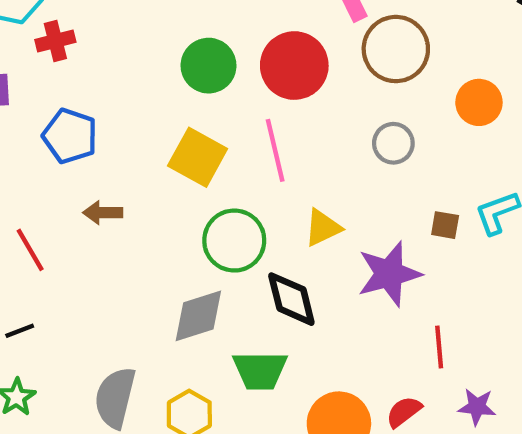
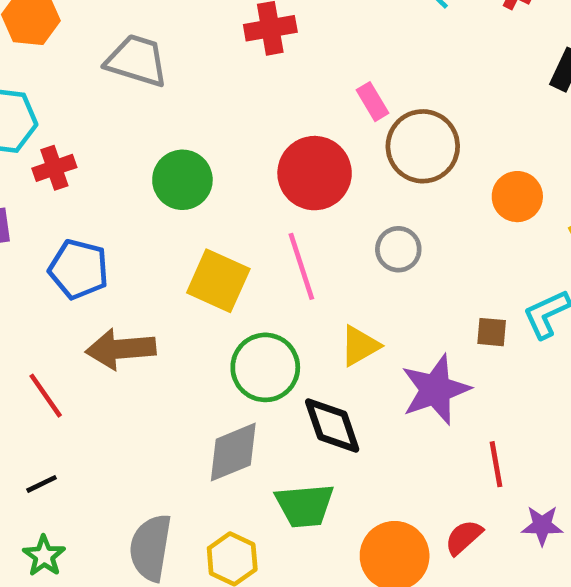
green circle: (209, 66) -> (182, 180), moved
gray circle: (393, 143) -> (398, 249), moved
brown arrow: (103, 213) -> (121, 349), size x1.6

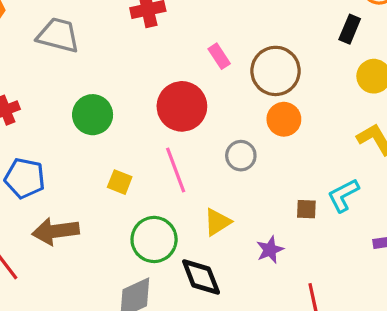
brown circle: (423, 146) -> (276, 71), moved
orange circle: (517, 197) -> (284, 119), moved
yellow square: (218, 281) -> (120, 182), size x0.6
purple star: (435, 390) -> (270, 250), size x0.6

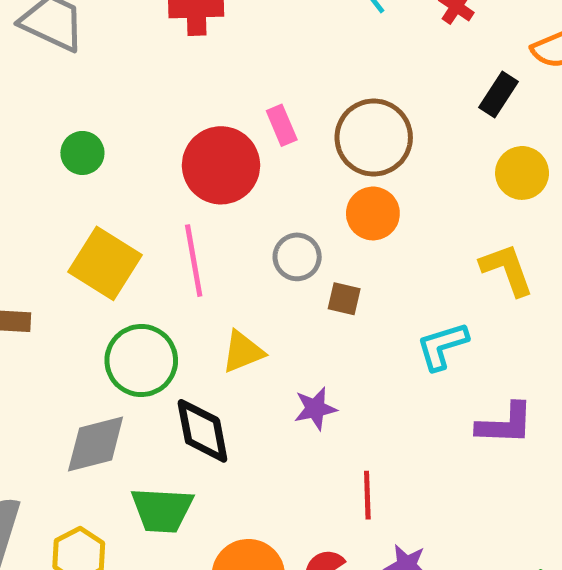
pink rectangle: (219, 56) -> (282, 125), moved
green circle: (93, 115) -> (82, 153), size x0.7
yellow square: (120, 182) -> (105, 263), size x1.8
brown square: (306, 209) -> (344, 299), moved

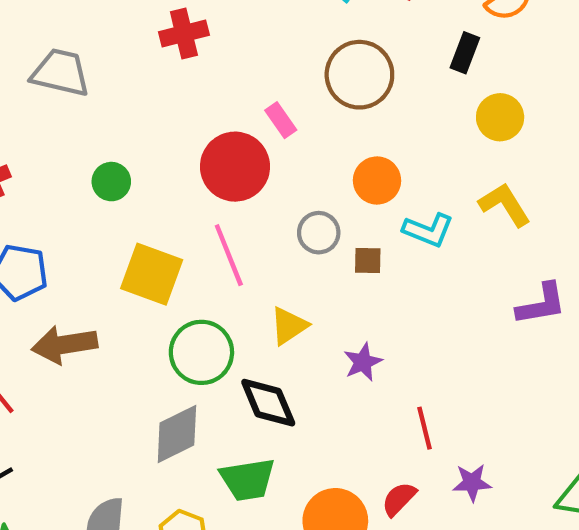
brown circle: (374, 137) -> (359, 75), moved
cyan L-shape: (442, 346) -> (428, 230), moved, turned -129
purple L-shape: (505, 424) -> (541, 304), moved

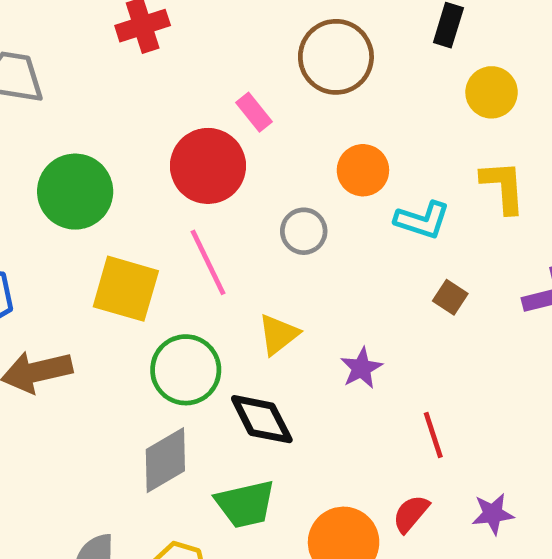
green circle: (111, 182) -> (75, 192), size x1.8
yellow L-shape: (505, 205) -> (503, 187), turned 32
brown square: (368, 261) -> (450, 297), moved, turned 36
purple star: (472, 483) -> (493, 514), moved

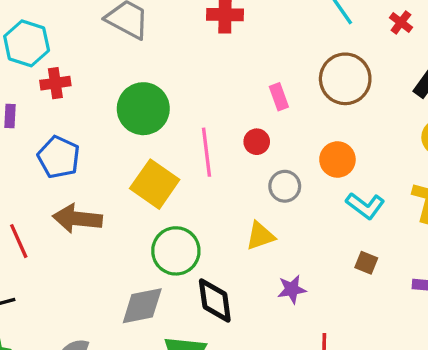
red circle: (208, 166) -> (257, 142), moved, size x0.5
pink line: (208, 262) -> (207, 152), moved
brown square: (450, 297) -> (366, 263), turned -30
yellow triangle: (278, 334) -> (260, 236), moved

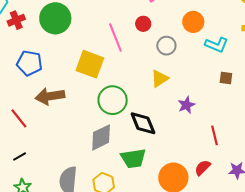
green circle: (143, 109) -> (55, 18), moved

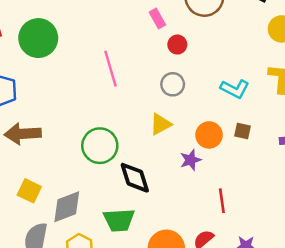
orange circle: (193, 22) -> (209, 135), moved
red circle: (143, 24) -> (177, 45), moved
yellow square: (90, 64) -> (29, 191), moved, size x0.7
gray diamond: (101, 137) -> (67, 207), moved

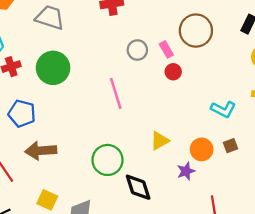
pink rectangle: (157, 19) -> (166, 49), moved
gray circle: (173, 84) -> (137, 50), moved
brown square: (243, 131) -> (230, 146), turned -32

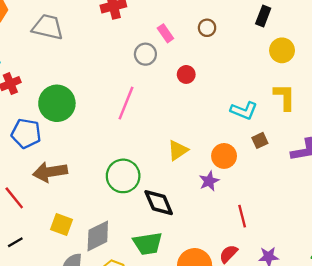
brown circle: (196, 31) -> (207, 28), size x0.5
pink rectangle: (166, 49) -> (165, 33), moved
green circle: (53, 68) -> (57, 103), moved
pink line: (116, 93) -> (126, 103), turned 44
brown square: (230, 146) -> (260, 140), moved

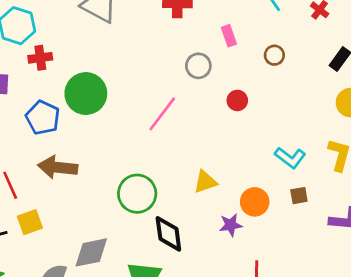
pink rectangle: (165, 33) -> (229, 36), moved
yellow square: (61, 225) -> (30, 222), moved, turned 35

